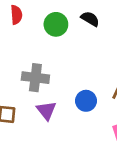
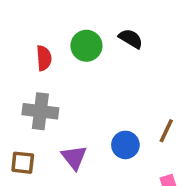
red semicircle: (16, 15) -> (44, 58), moved
gray cross: (35, 78) -> (40, 111), moved

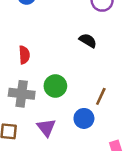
green circle: (86, 46) -> (55, 86), moved
brown line: (166, 131) -> (101, 96), moved

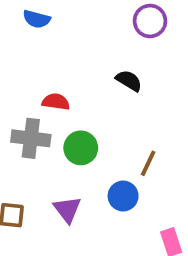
red semicircle: (24, 55) -> (56, 102), moved, turned -78
gray cross: (22, 94) -> (31, 138), moved

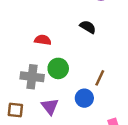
gray cross: (31, 138) -> (32, 77), moved

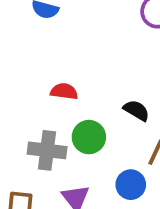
black semicircle: (88, 27) -> (136, 110), moved

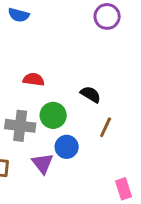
blue circle: (131, 185) -> (67, 147), moved

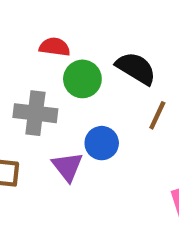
black semicircle: (91, 94) -> (136, 68), size x1.4
green circle: (53, 115) -> (82, 79), moved

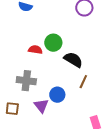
green circle: (82, 79) -> (53, 43), moved

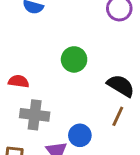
red semicircle: (35, 50) -> (19, 81), moved
black semicircle: (73, 60) -> (121, 86), moved

